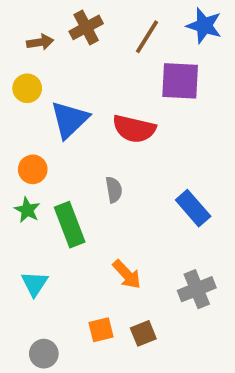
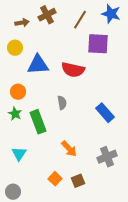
blue triangle: (70, 120) -> (38, 65), turned 40
orange square: (101, 330) -> (55, 179), turned -32
gray circle: (44, 354) -> (13, 192), moved

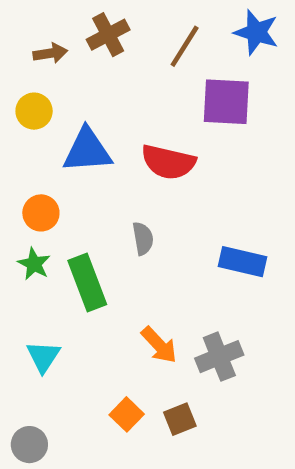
blue rectangle: (105, 113) -> (242, 262), turned -36
gray cross: (107, 157) -> (219, 357), moved

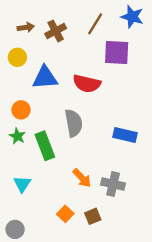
brown cross: (108, 35) -> (56, 31), moved
gray semicircle: (143, 238) -> (74, 123), size x1.6
gray cross: (219, 357) -> (113, 184), turned 35

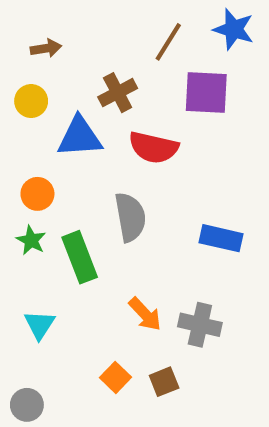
brown cross: (56, 31) -> (118, 93), moved

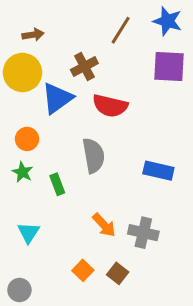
purple square: (206, 93) -> (169, 66), moved
yellow circle: (31, 101) -> (22, 72), size x1.6
blue triangle: (80, 137) -> (57, 98), turned -32
green rectangle: (80, 257) -> (57, 184), size x0.6
brown square: (164, 382) -> (118, 273), turned -30

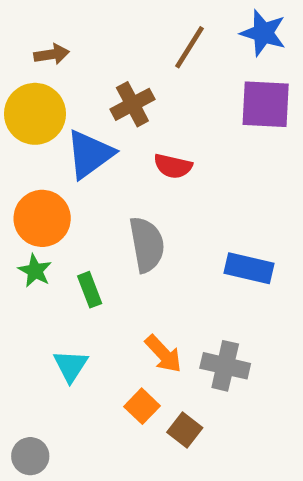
red semicircle: (110, 106) -> (173, 166), size x0.7
orange circle: (27, 139) -> (42, 218), size x1.5
cyan triangle: (29, 233) -> (71, 366), moved
orange square: (83, 270) -> (142, 406), moved

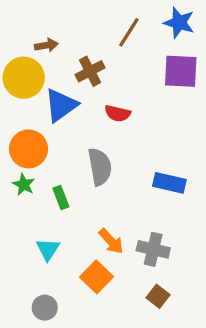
brown arrow: (52, 54) -> (46, 45), moved
orange square: (142, 406) -> (97, 277), size x1.4
brown square: (185, 430) -> (158, 296), moved
gray circle: (30, 456) -> (45, 308), moved

